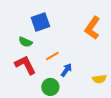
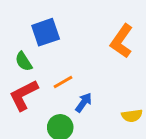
green semicircle: (25, 42) -> (24, 61), turned 32
red L-shape: (25, 65) -> (24, 95), turned -90

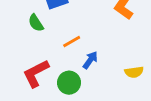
red L-shape: (24, 95) -> (36, 73), moved

